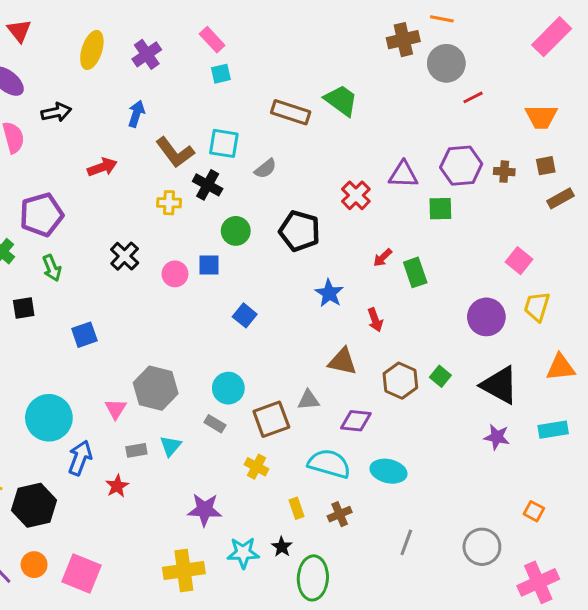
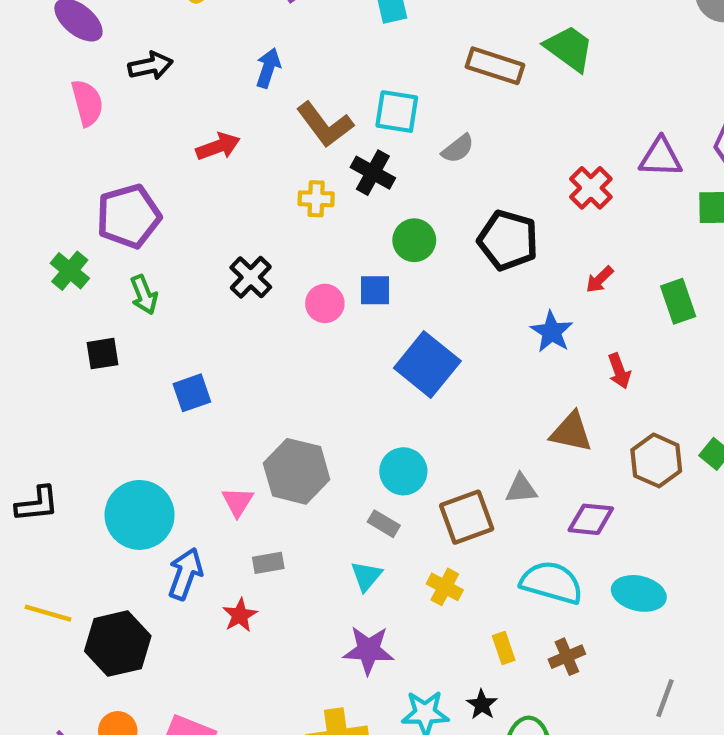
red arrow: (383, 258) -> (600, 279), moved
blue square: (245, 315) -> (427, 364), size x1.8
cyan triangle: (170, 446) -> (366, 576), moved

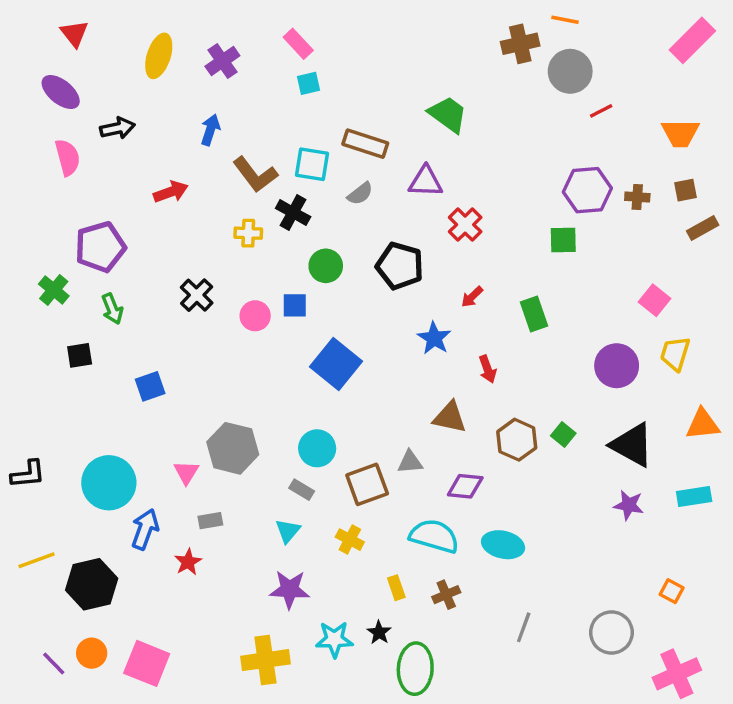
brown rectangle: (495, 66) -> (365, 144), moved
purple triangle: (661, 157) -> (426, 182), moved
yellow line: (48, 613) -> (37, 560), turned -36

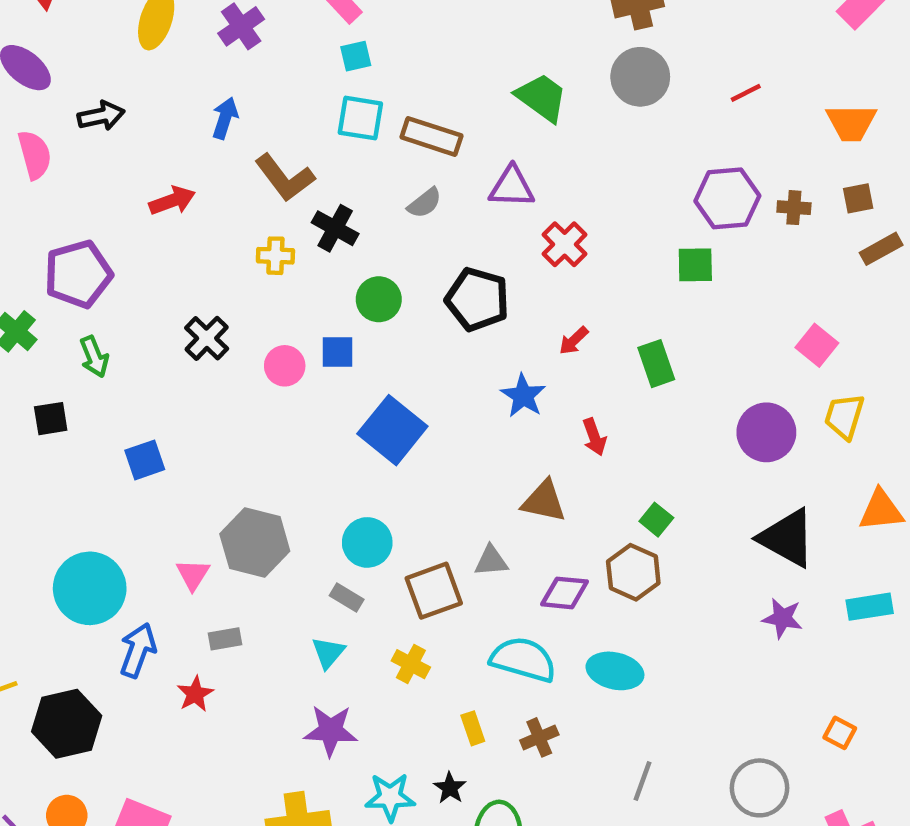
gray circle: (570, 71) -> (640, 77), moved
cyan square: (312, 164) -> (360, 118), moved
green square: (563, 435) -> (656, 520), moved
brown hexagon: (517, 440) -> (633, 572), moved

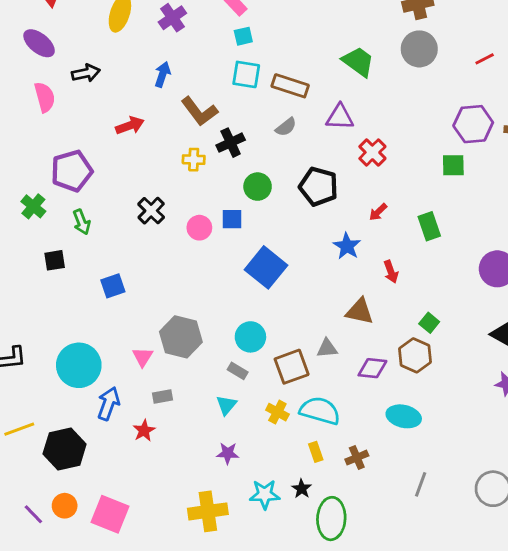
black cross: (335, 228) -> (231, 143), turned 36
cyan semicircle: (523, 659) -> (320, 411), moved
purple star: (331, 731) -> (228, 453), size x0.7

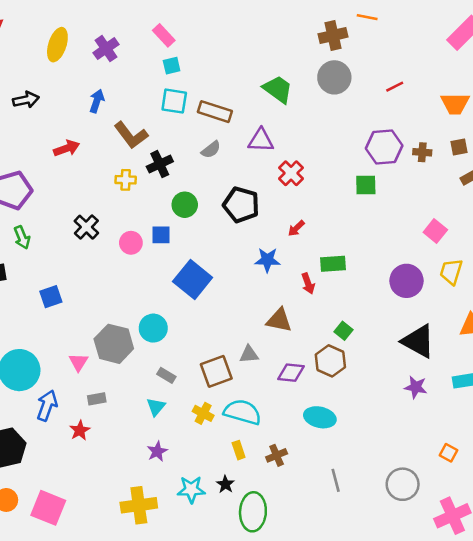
green rectangle: (429, 226) -> (333, 264), moved, turned -75
blue star: (347, 246) -> (267, 260), turned -30
cyan circle: (250, 337) -> (153, 328), moved
purple star: (228, 453) -> (157, 451), turned -30
gray line: (421, 484) -> (336, 480), turned -35

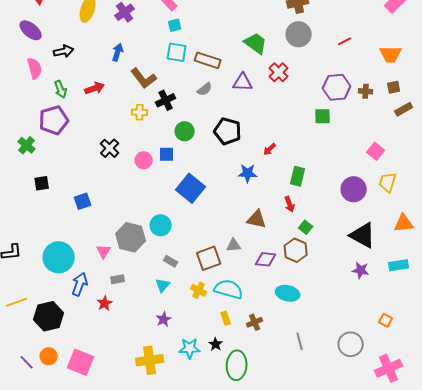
red cross: (291, 173) -> (279, 72), moved
green arrow: (22, 238) -> (61, 89), moved
green rectangle: (333, 264) -> (298, 176), turned -72
red arrow: (308, 283) -> (290, 204), moved

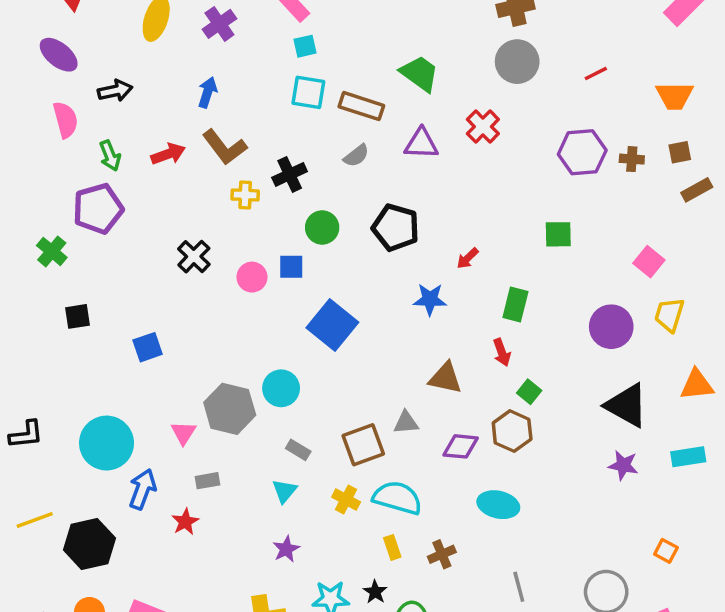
green trapezoid: (256, 43) -> (420, 74), moved
brown L-shape: (144, 78) -> (225, 147), moved
green square: (323, 116) -> (558, 234), moved

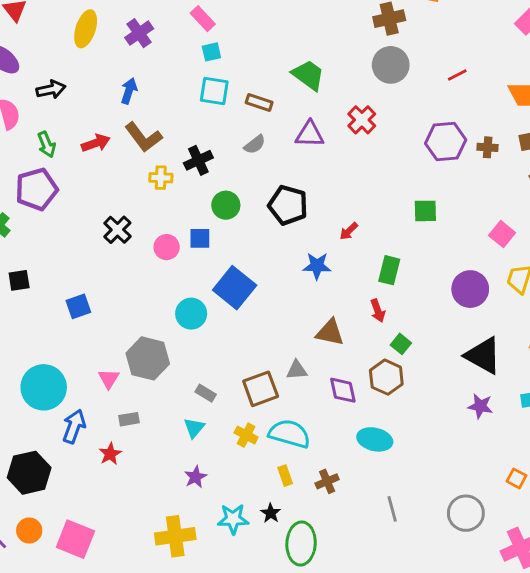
brown rectangle: (361, 106) -> (259, 103), size x0.7
cyan circle: (281, 388) -> (191, 314), moved
purple diamond: (461, 446) -> (343, 390), turned 72

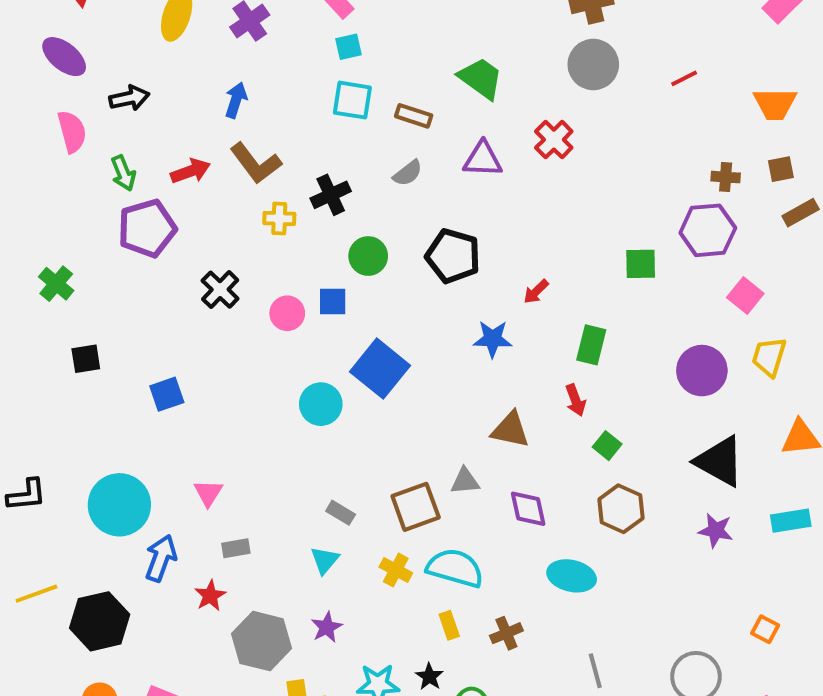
purple hexagon: (446, 142) -> (708, 230), moved
purple pentagon: (36, 189) -> (147, 228), moved
gray hexagon: (148, 358) -> (262, 641), moved
brown hexagon: (386, 377) -> (621, 509), moved

